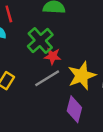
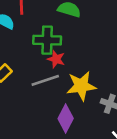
green cross: (40, 41) -> (47, 40), turned 30

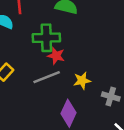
yellow star: (81, 86) -> (82, 81), size x0.6

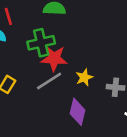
red star: (56, 56) -> (54, 58), size x1.5

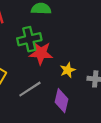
gray line: (49, 81) -> (30, 89), moved

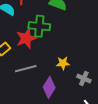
red star: (41, 53) -> (26, 38), moved, turned 30

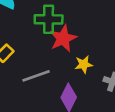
red star: (26, 38) -> (63, 38), moved

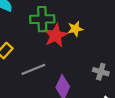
yellow star: (84, 64) -> (75, 29), moved

